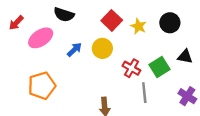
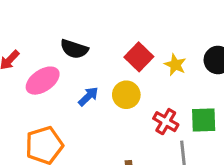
green square: (159, 67) -> (204, 120), turned 30

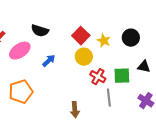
yellow circle: (126, 95) -> (84, 57), moved

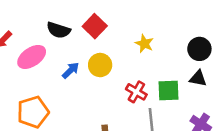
red square: (81, 36) -> (95, 26), moved
black circle: (131, 38) -> (199, 49), moved
yellow circle: (84, 57) -> (100, 65), moved

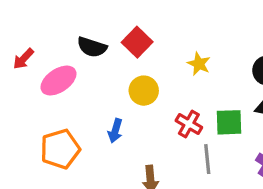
blue arrow: (71, 70) -> (115, 131), moved, turned 150

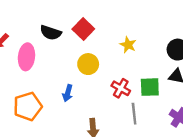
pink ellipse: (58, 81) -> (26, 57), turned -50

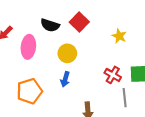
yellow circle: (88, 64) -> (67, 53), moved

